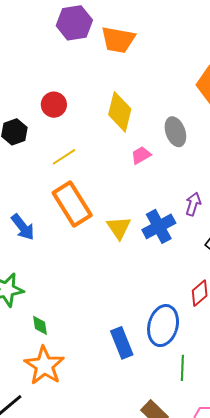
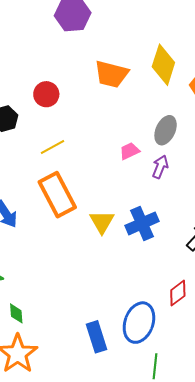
orange trapezoid: (118, 40) -> (111, 74), moved
yellow diamond: (120, 112) -> (163, 65), moved
gray ellipse: (175, 132) -> (166, 130), turned 40
purple arrow: (193, 204) -> (160, 167), moved

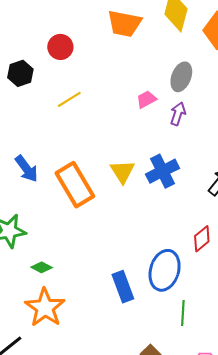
orange rectangle: (57, 195) -> (75, 185), moved
green diamond: (16, 313) -> (42, 267), turned -55

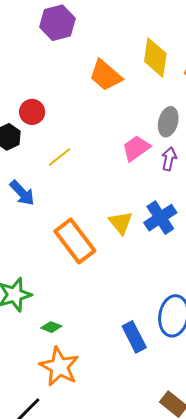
orange trapezoid: (124, 23) -> (106, 75), turned 36
red circle: (60, 47) -> (32, 112), moved
pink trapezoid: (146, 99) -> (136, 148), size x1.4
blue arrow: (26, 169) -> (22, 193), moved

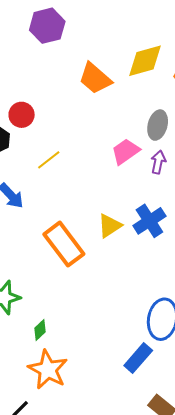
yellow diamond: (155, 58) -> (145, 61), turned 66
yellow triangle: (121, 223) -> (110, 226), turned 36
green diamond: (51, 327) -> (40, 330), turned -65
blue rectangle: (134, 337) -> (138, 358), moved, turned 68

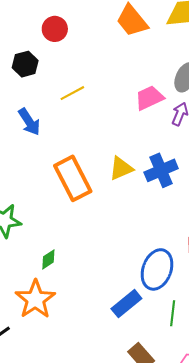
red circle: (22, 115) -> (55, 29), moved
green diamond: (40, 330) -> (48, 259), moved

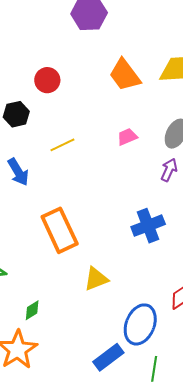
pink trapezoid: (149, 98) -> (127, 137), moved, size x0.7
yellow triangle: (121, 168) -> (96, 279), moved

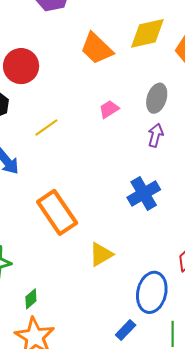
red circle: (47, 80) -> (21, 66), size x1.4
green diamond: (32, 310) -> (31, 299), moved
blue rectangle: (108, 357) -> (126, 330), size x0.7

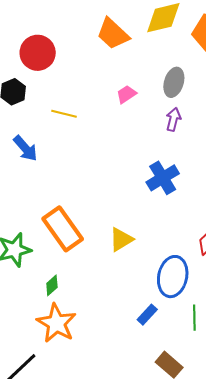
yellow line: (46, 128) -> (64, 114), turned 50
orange rectangle: (57, 212) -> (63, 229), moved

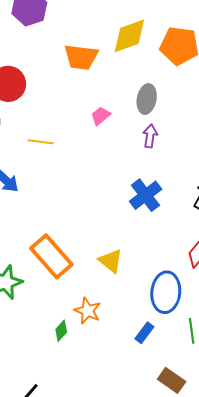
orange trapezoid: (113, 34) -> (81, 57), turned -30
yellow triangle: (121, 240) -> (111, 261), turned -44
green diamond: (52, 285) -> (61, 331), moved
orange star: (56, 323) -> (88, 311), moved, size x0.7

